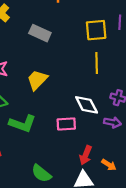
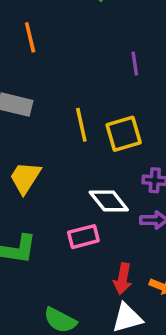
yellow square: (96, 30) -> (124, 134), moved
yellow line: (97, 63) -> (81, 125), moved

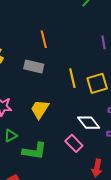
orange line: (30, 37) -> (44, 39), moved
pink rectangle: (83, 237) -> (74, 143), turned 60

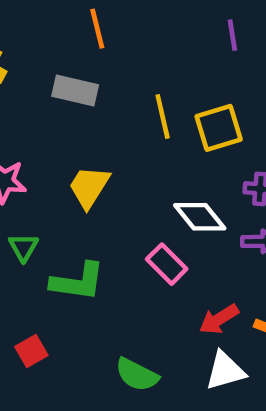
green triangle: (11, 136) -> (23, 247), turned -32
red arrow: (97, 168) -> (219, 319), turned 48

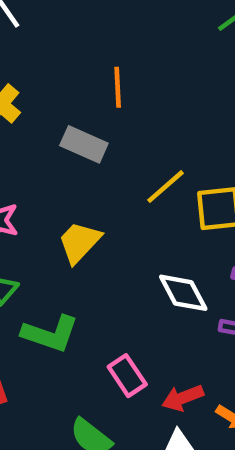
yellow line: (163, 116) -> (166, 187), turned 51
pink rectangle: (167, 264) -> (127, 376), moved

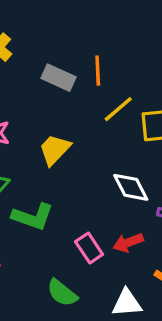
orange line: (118, 87) -> (98, 71), moved
red arrow: (183, 398) -> (128, 243), moved

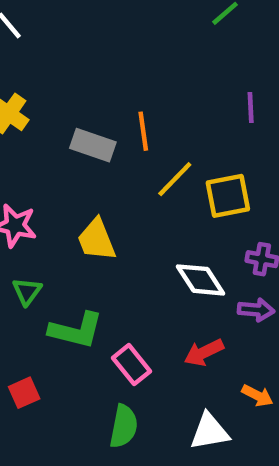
yellow trapezoid: (55, 150) -> (97, 240), turned -60
pink rectangle: (89, 248) -> (131, 365), moved
green semicircle: (62, 293) -> (124, 426), turned -112

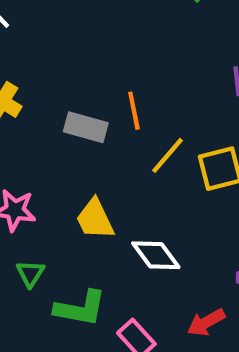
white diamond: (201, 280) -> (156, 255), moved

